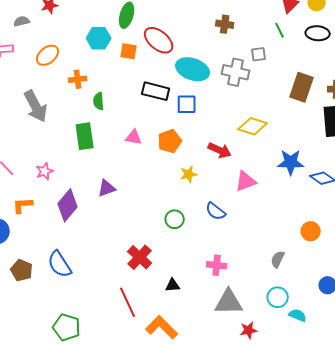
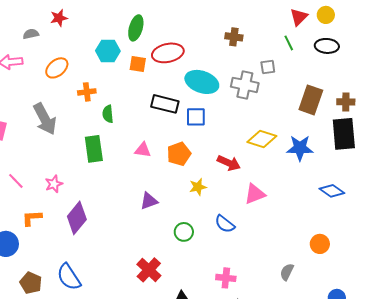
red ellipse: (159, 40) -> (168, 53), turned -52
blue star: (291, 162) -> (300, 148), moved
purple triangle: (107, 188) -> (149, 201), moved

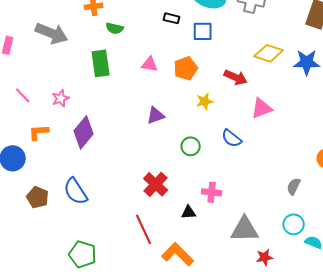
black rectangle: (165, 104) -> (172, 18), size x0.6
green semicircle: (108, 114) -> (115, 28), turned -72
gray arrow: (45, 119) -> (52, 33), turned -40
pink cross: (226, 278) -> (212, 192), moved

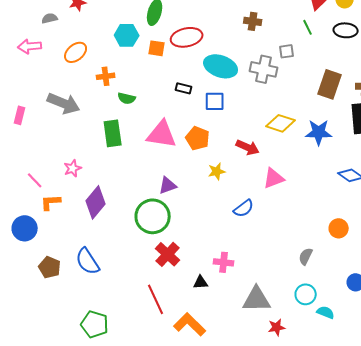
pink triangle: (150, 64) -> (162, 134), size x1.8
orange pentagon: (186, 68) -> (198, 138), turned -30
pink line: (23, 95) -> (35, 180), moved
blue semicircle: (232, 138) -> (244, 208), turned -75
green circle: (191, 146) -> (153, 216), moved, size x1.8

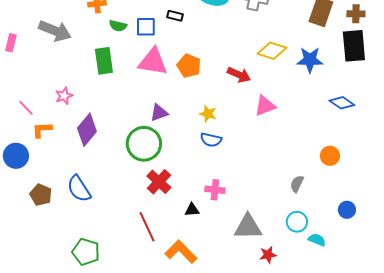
blue square: (215, 101) -> (146, 27), moved
yellow star: (217, 171) -> (208, 114), moved, turned 30
blue semicircle: (244, 208) -> (211, 140), moved, turned 50

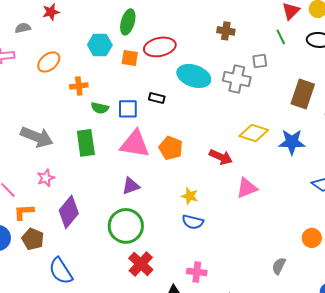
gray arrow: (55, 31) -> (37, 137), moved
purple triangle: (159, 113) -> (131, 186), moved
brown pentagon: (41, 195) -> (33, 239), moved

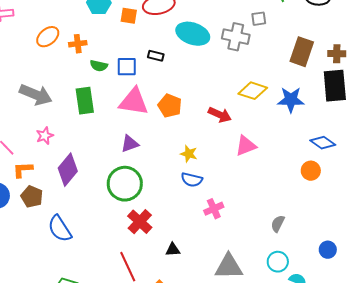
orange ellipse: (49, 62) -> (48, 37), moved
orange circle: (312, 238) -> (311, 171), moved
pink cross: (197, 272) -> (214, 209), moved, turned -30

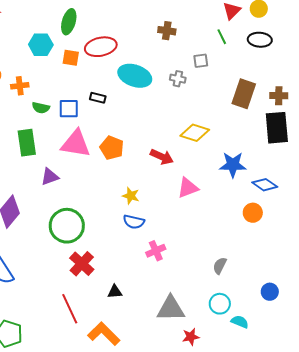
gray cross: (236, 37) -> (178, 79), size x0.6
blue star: (291, 100) -> (233, 165), moved
purple triangle: (130, 144) -> (50, 177), moved

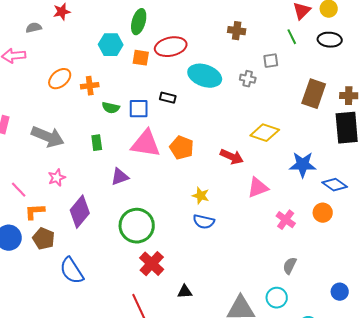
green rectangle: (27, 143) -> (97, 143), size x0.6
pink cross: (156, 251) -> (286, 220), moved, turned -30
cyan circle: (220, 304) -> (277, 298), moved

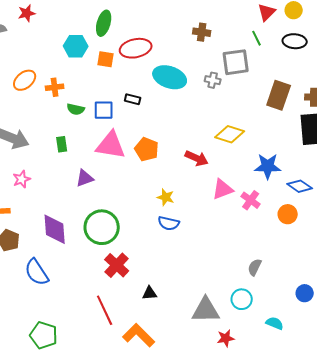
gray square: (271, 61) -> (236, 62), size x1.8
purple diamond: (80, 212) -> (55, 229), moved, turned -44
pink cross: (286, 220) -> (251, 200), moved

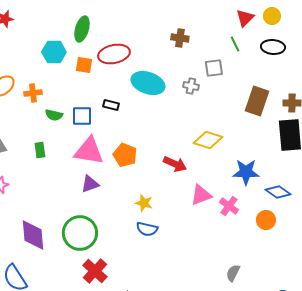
gray square: (236, 62) -> (214, 68), size x0.7
purple triangle: (85, 178) -> (90, 184), moved

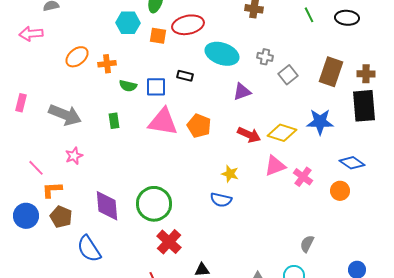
gray square: (214, 68) -> (288, 75), moved, turned -30
yellow diamond: (208, 140) -> (282, 133), moved
blue star: (246, 172) -> (320, 122), moved
purple triangle: (90, 184) -> (242, 92), moved
yellow star: (144, 203) -> (230, 174), moved

